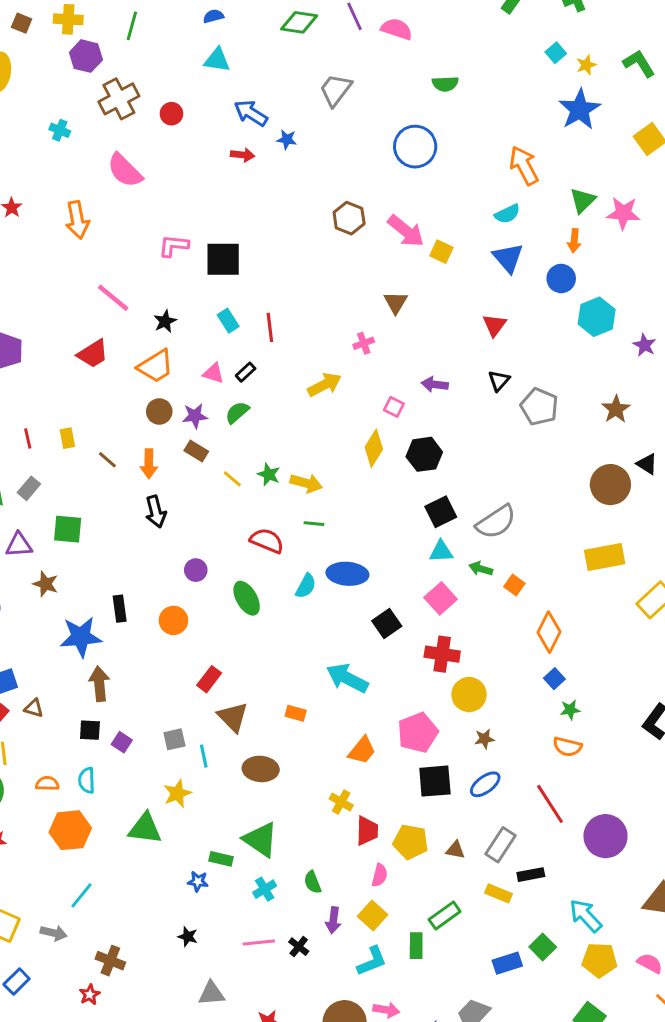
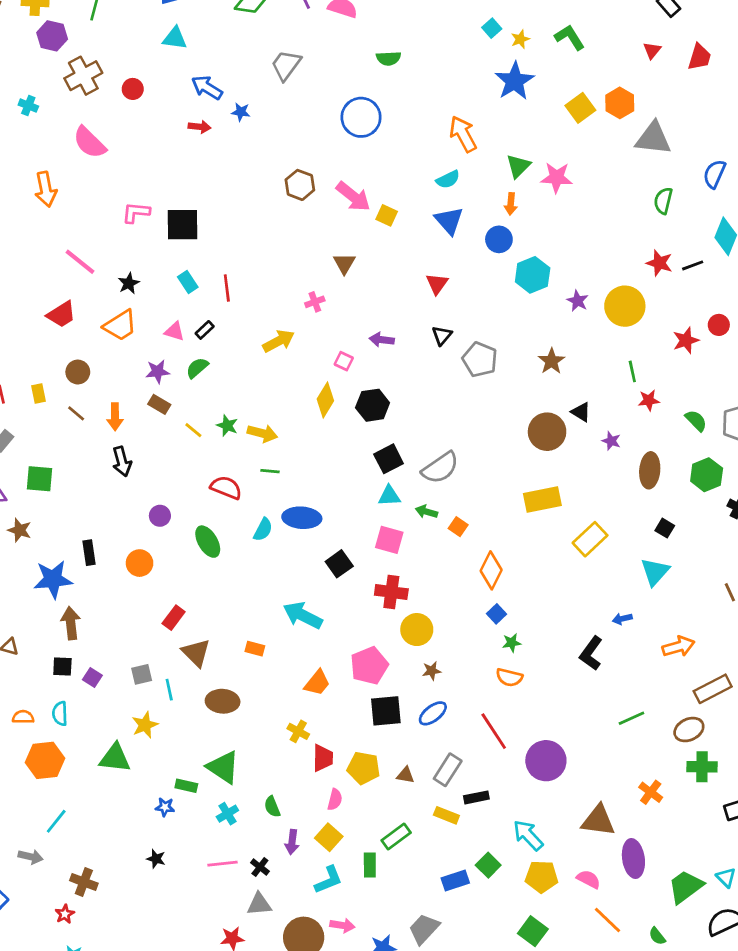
brown circle: (159, 411) -> (78, 372), moved
pink square: (441, 598) -> (389, 540), turned -32
gray triangle: (211, 993) -> (259, 904), moved

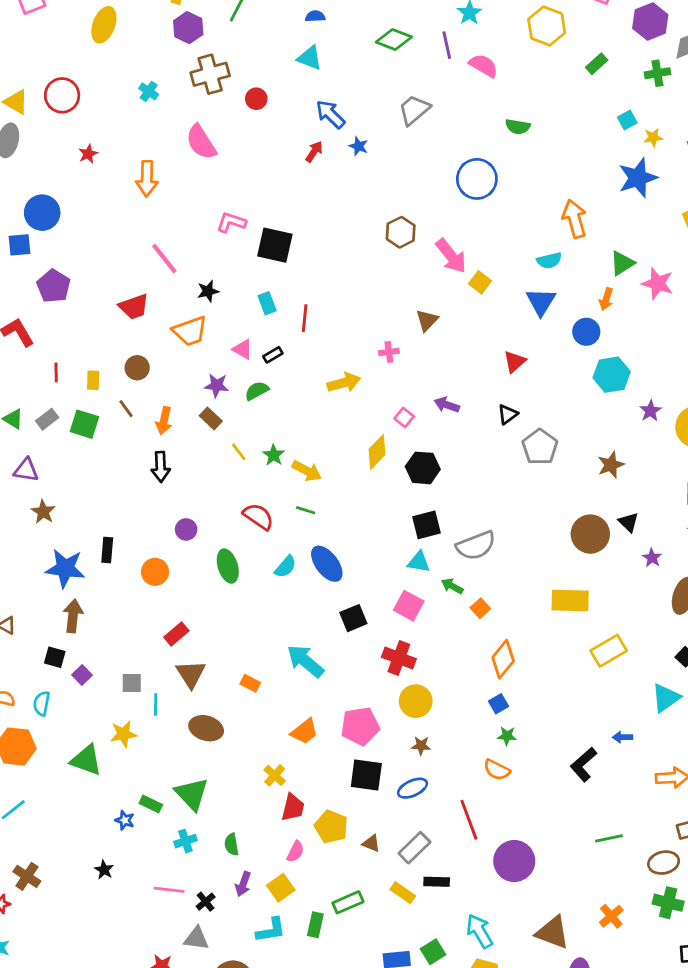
red arrow: (200, 127) -> (314, 152), turned -75
green square: (40, 479) -> (84, 424), moved
blue ellipse: (302, 518) -> (327, 564), turned 36

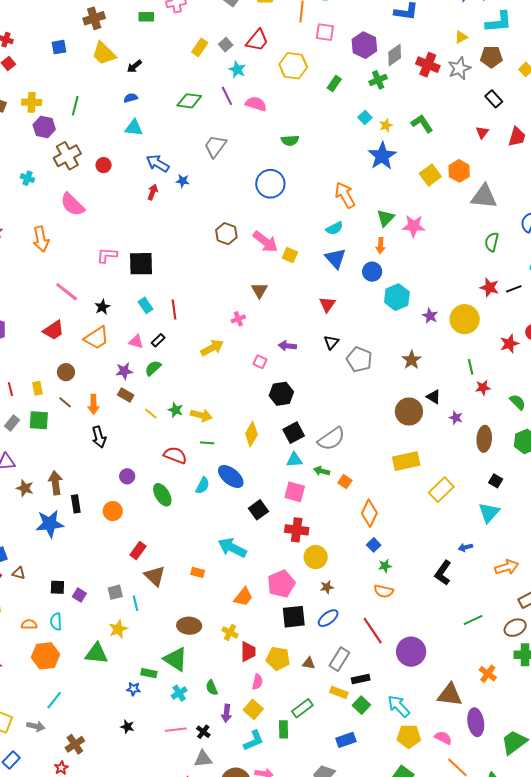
yellow diamond: (377, 452) -> (251, 434), moved
brown arrow: (73, 616) -> (55, 483), moved
brown ellipse: (206, 728) -> (189, 626), moved
brown cross: (27, 876) -> (75, 744), turned 36
green square: (433, 952) -> (361, 705), moved

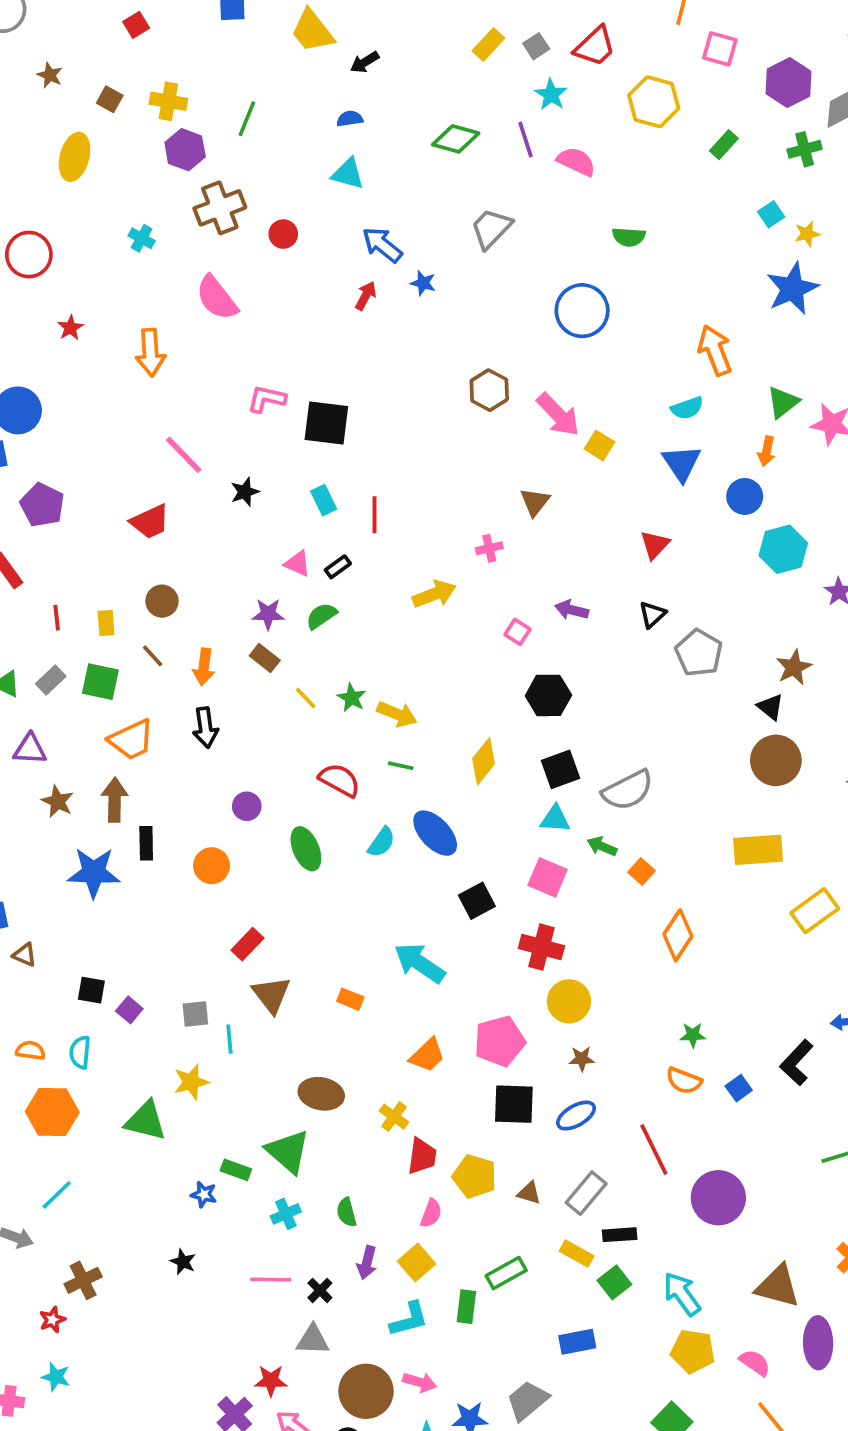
orange trapezoid: (97, 338) -> (131, 740), moved
black triangle: (434, 397) -> (770, 707), moved
blue square: (374, 545) -> (739, 1088), moved

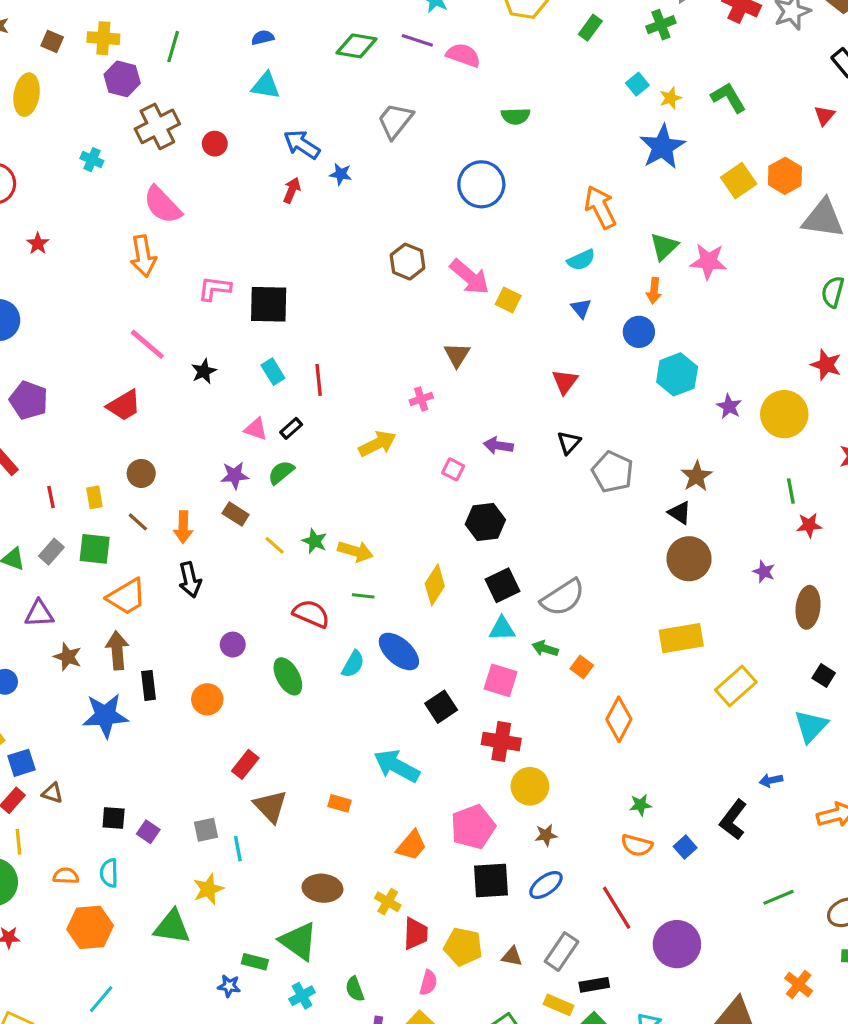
purple line: (526, 140) -> (417, 40), turned -48
orange arrow: (150, 353) -> (143, 256), moved
blue triangle: (682, 463) -> (581, 308), size x0.6

